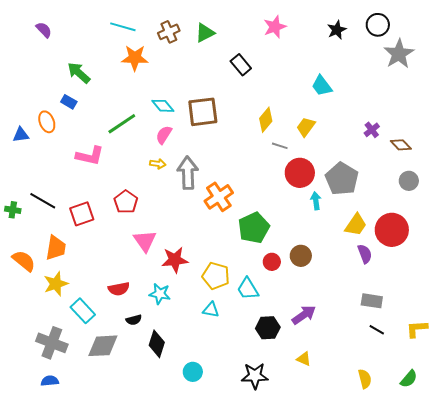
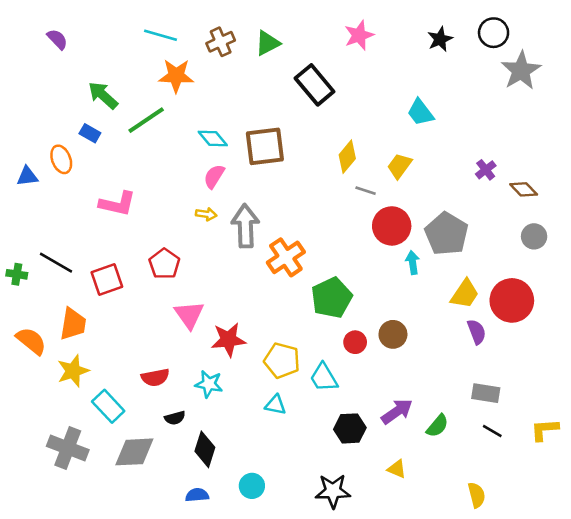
black rectangle: (241, 65) -> (315, 85), size x1.4
green line: (122, 124) -> (146, 120), moved
green semicircle: (409, 379) -> (437, 426), moved
blue semicircle: (50, 381) -> (197, 495), moved

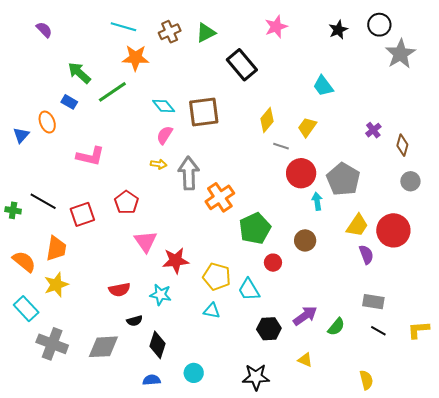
blue triangle: (27, 176) -> (21, 135), turned -42
brown diamond: (524, 189) -> (402, 145), turned 60
brown circle: (393, 334) -> (305, 240), moved
cyan rectangle: (108, 406) -> (26, 309), moved

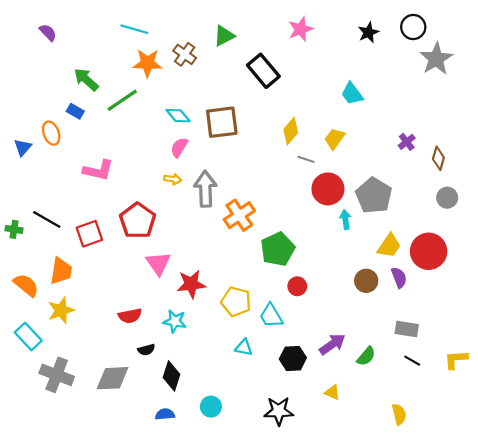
brown cross: (170, 32) -> (185, 54), moved, turned -30
red pentagon: (126, 202) -> (138, 221), size x1.4
brown circle: (305, 240) -> (366, 281), moved
cyan triangle: (212, 311) -> (244, 348), moved

